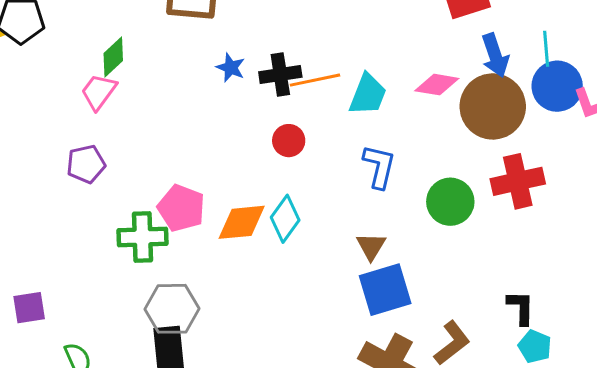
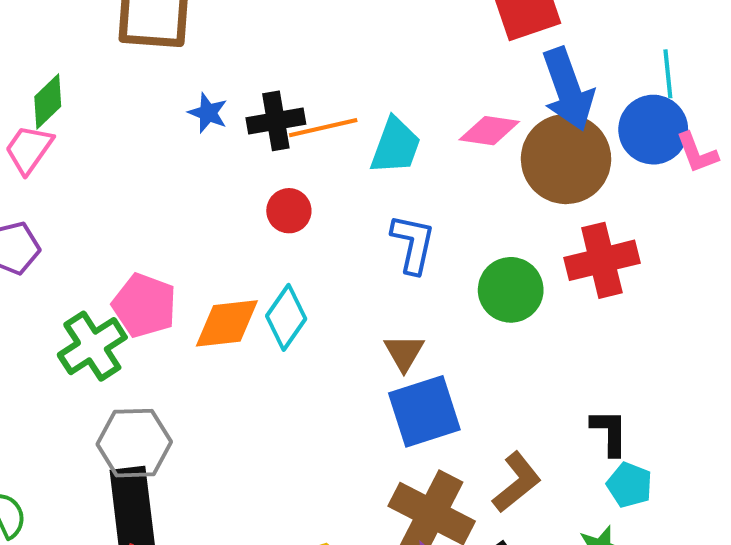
cyan line: (546, 49) -> (668, 74), moved
blue arrow: (495, 55) -> (568, 89), size x1.4
green cross: (143, 237) -> (92, 346), turned -30

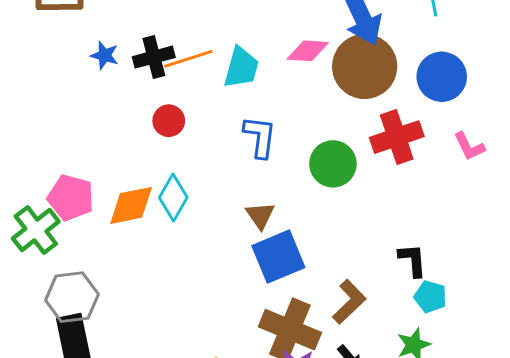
blue circle: (653, 130) -> (442, 77), moved
pink L-shape: (697, 153) -> (469, 146), moved

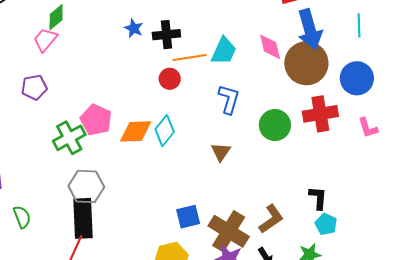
pink diamond: (308, 51) -> (270, 47), turned 64
orange line: (188, 59) -> (190, 58), moved
blue square: (278, 257) -> (188, 217), moved, size x0.7

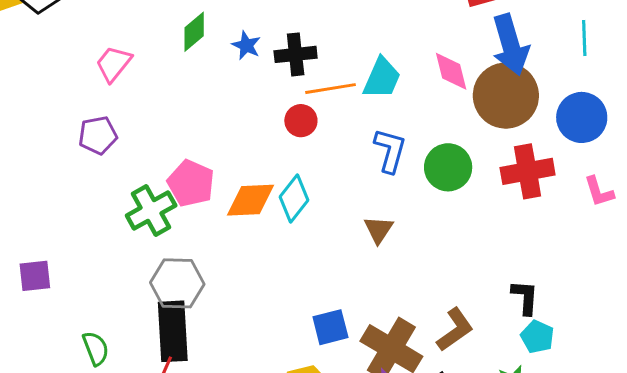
green diamond: (56, 17) -> (194, 32), moved
green circle: (275, 125) -> (448, 167), moved
green semicircle: (22, 217) -> (96, 348), moved

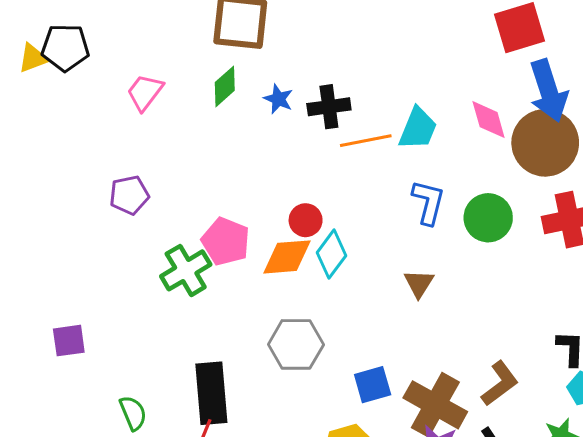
pink trapezoid: (114, 64) -> (145, 92), moved
red circle: (301, 121) -> (306, 220), moved
gray hexagon: (177, 283) -> (296, 344), moved

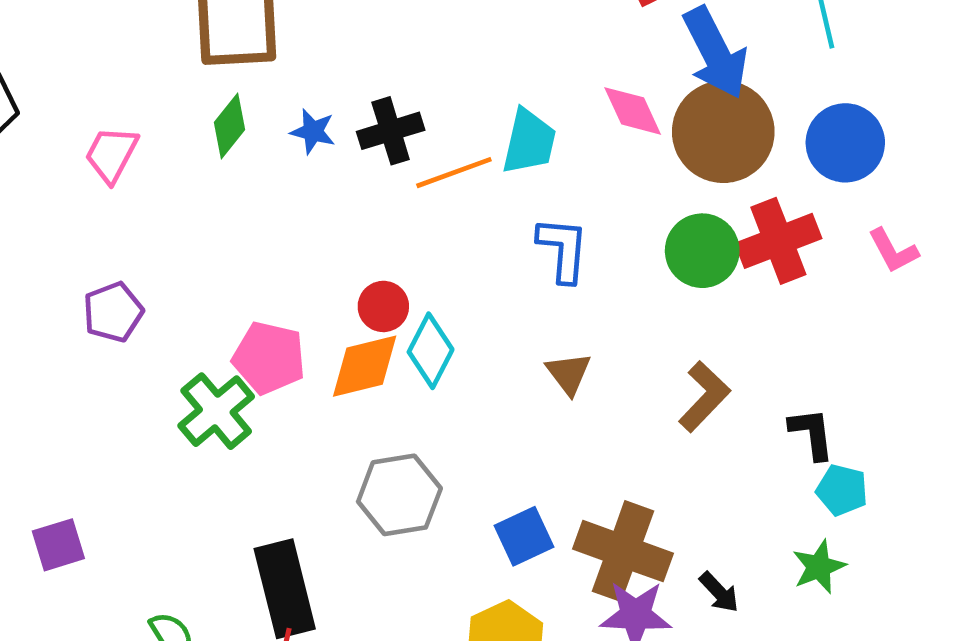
green circle: (488, 218) -> (702, 251), moved
brown L-shape: (500, 384) -> (704, 397), moved

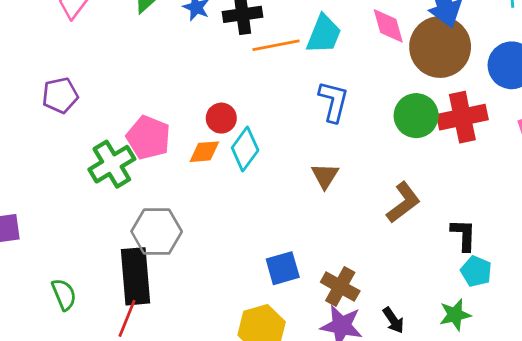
orange diamond: (365, 366) -> (204, 152), size x0.7
gray hexagon: (399, 495) -> (157, 232), moved
brown cross: (623, 551) -> (340, 287), size x0.7

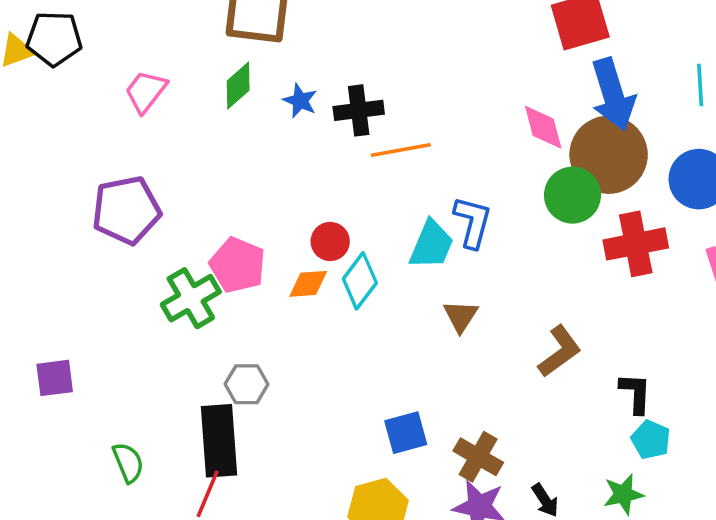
cyan trapezoid: (324, 34) -> (431, 245), moved
purple pentagon: (60, 95) -> (126, 210), size x1.5
green circle: (416, 116) -> (572, 195), moved
gray hexagon: (157, 232) -> (246, 384), size x0.7

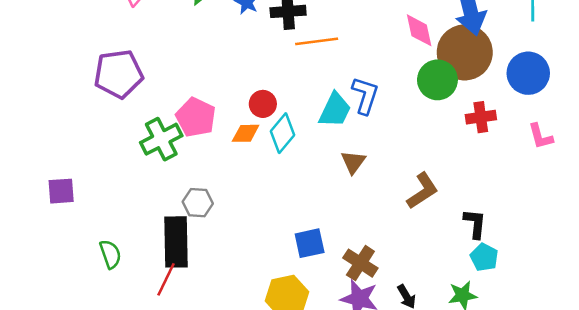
red cross: (636, 244) -> (481, 117), size x0.7

